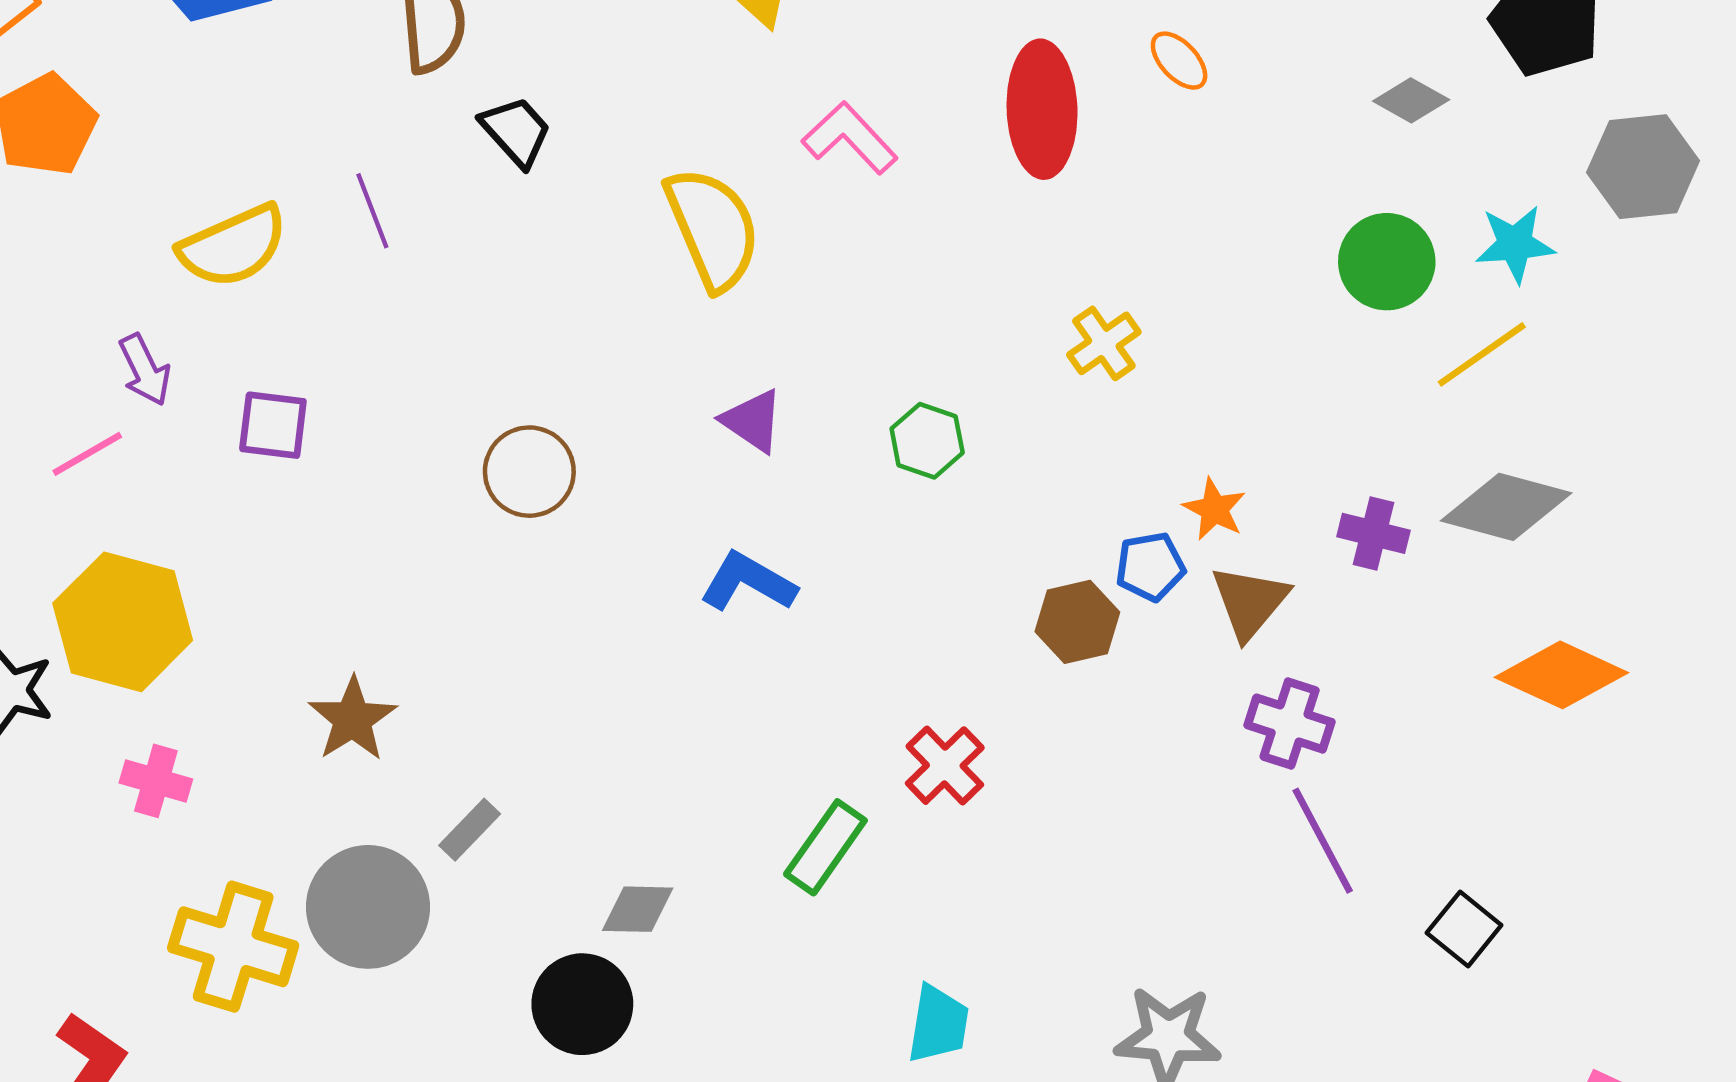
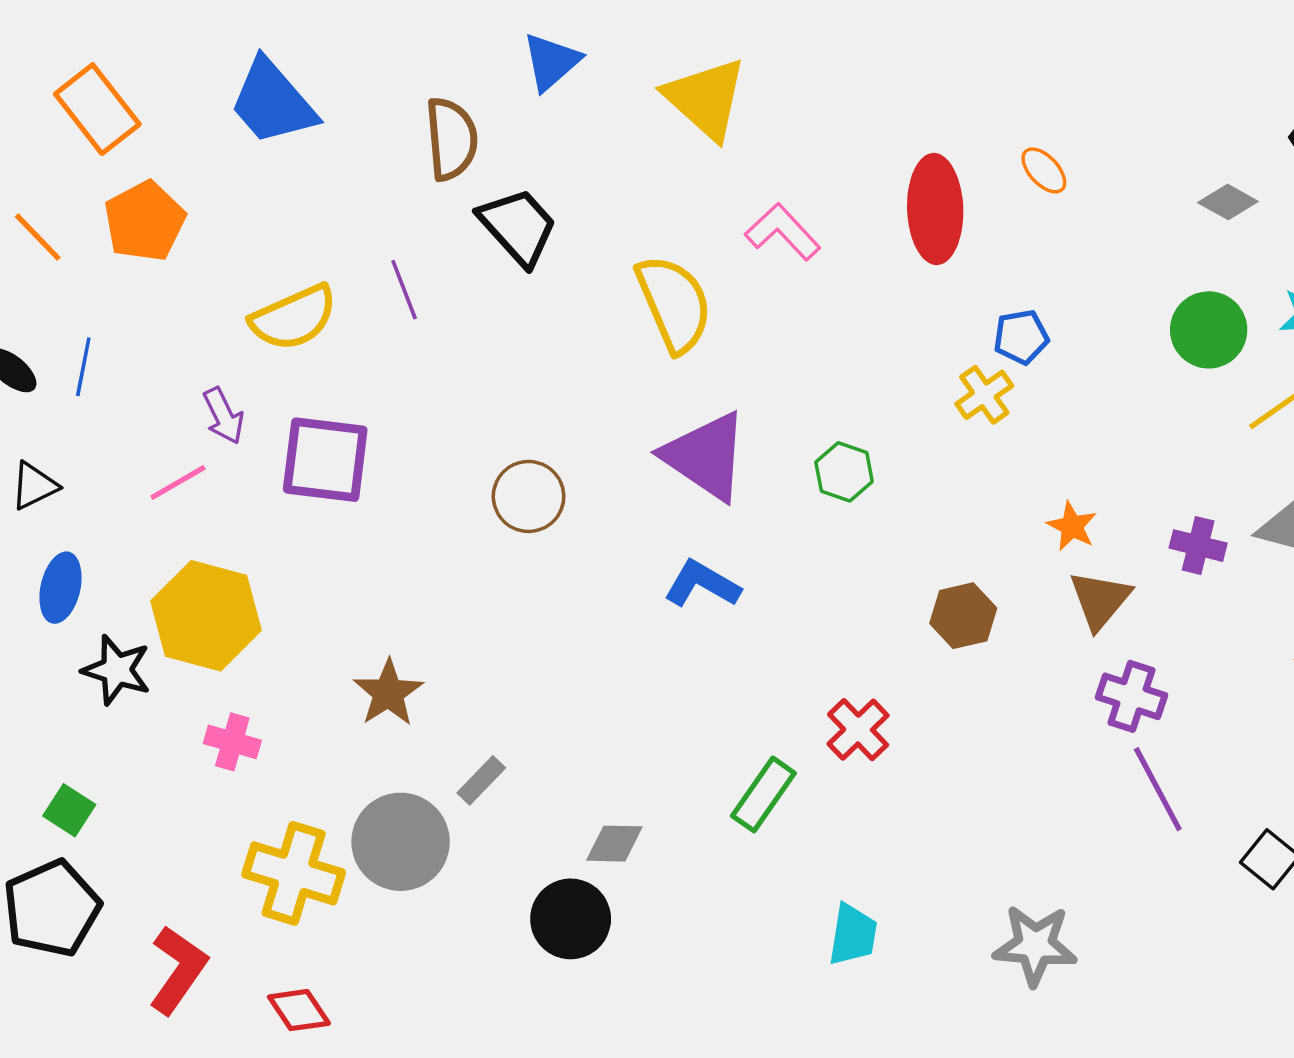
black trapezoid: (516, 131) -> (518, 227), size x1.4
purple triangle: (753, 421) -> (706, 456), size x1.8
purple square: (273, 425) -> (325, 460), size x1.6
blue pentagon: (1150, 567) -> (1021, 337), moved

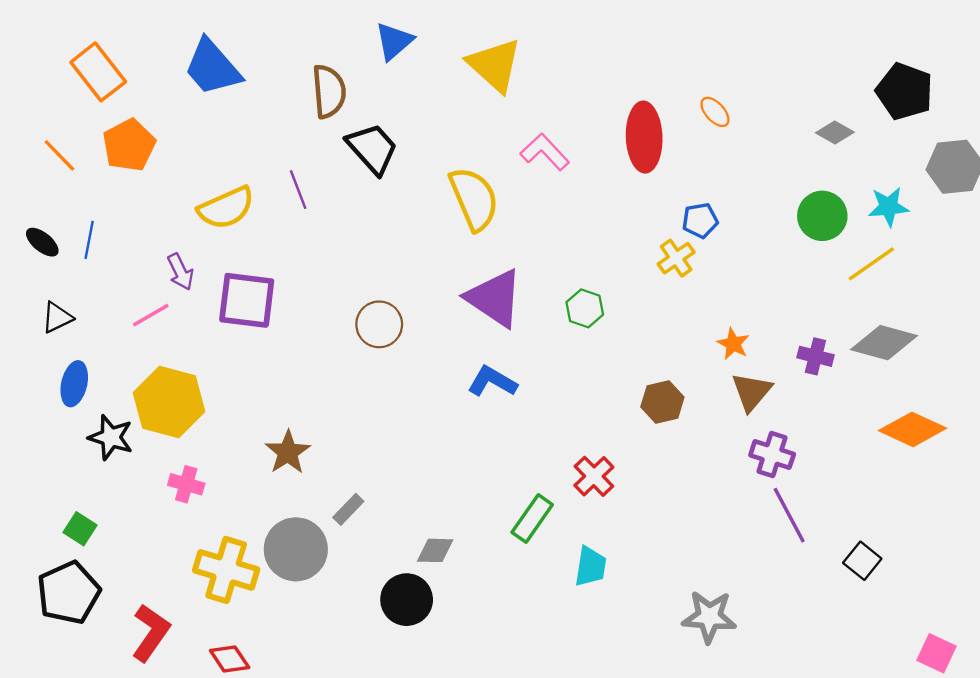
cyan trapezoid: (853, 935) -> (590, 566), moved

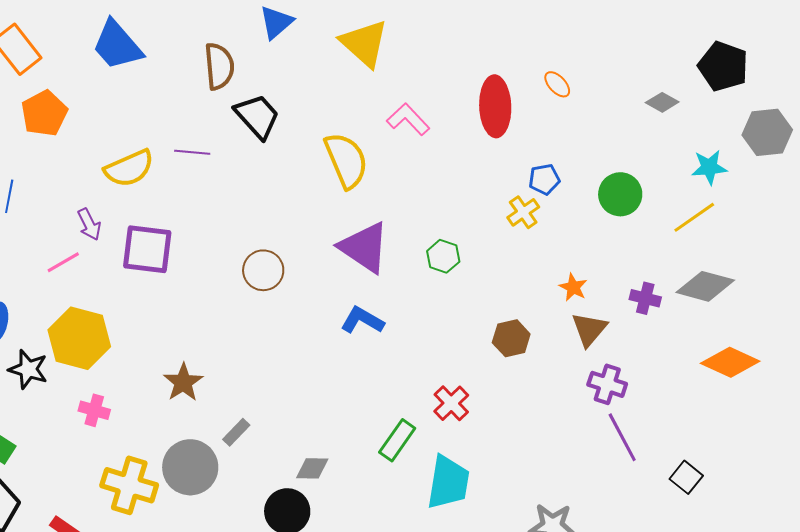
purple line: (298, 190) -> (192, 152), turned -64
green circle: (822, 216) -> (620, 194), moved
cyan trapezoid: (590, 566) -> (448, 482), size x1.5

